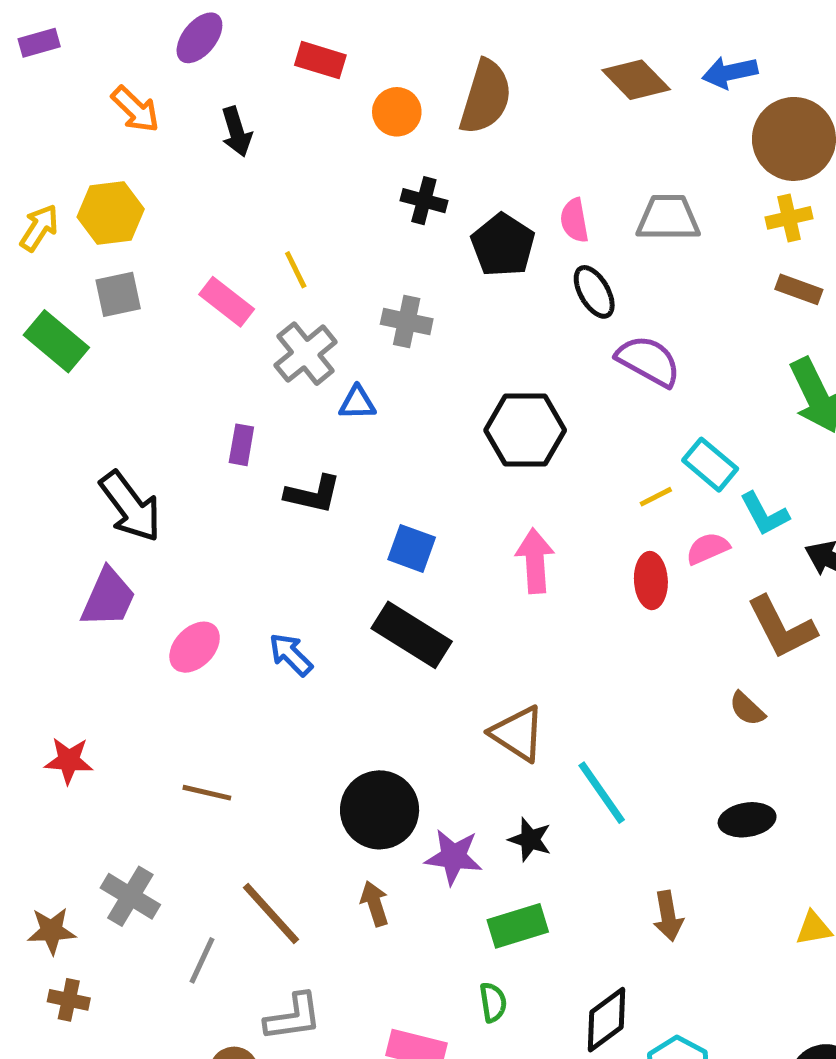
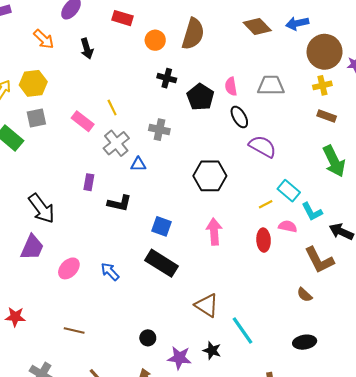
pink semicircle: (708, 548) -> (288, 226), turned 36
black circle: (380, 810) -> (148, 338), size x0.5

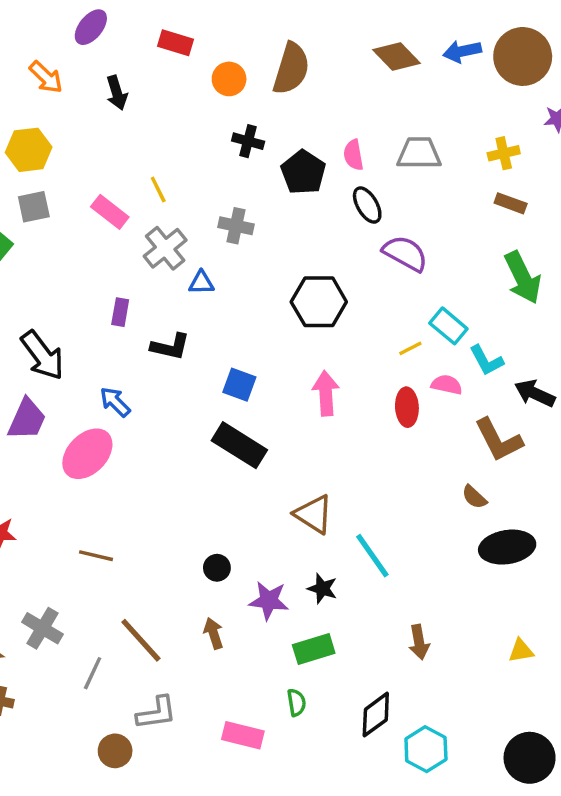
brown circle: (325, 52) -> (523, 56), moved
pink ellipse: (69, 268) -> (87, 454), size x1.4
blue arrow: (110, 272) -> (115, 402), moved
black ellipse: (305, 342) -> (507, 547), moved, size x1.4

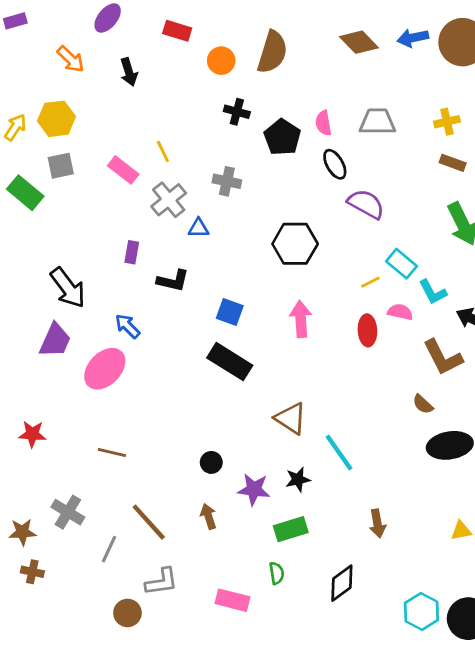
black star: (322, 589) -> (298, 479), turned -30
cyan hexagon: (426, 749) -> (421, 612), moved

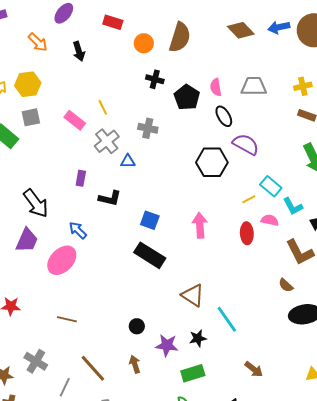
black hexagon: (295, 244) -> (212, 162), moved
brown arrow: (377, 523) -> (254, 369), turned -42

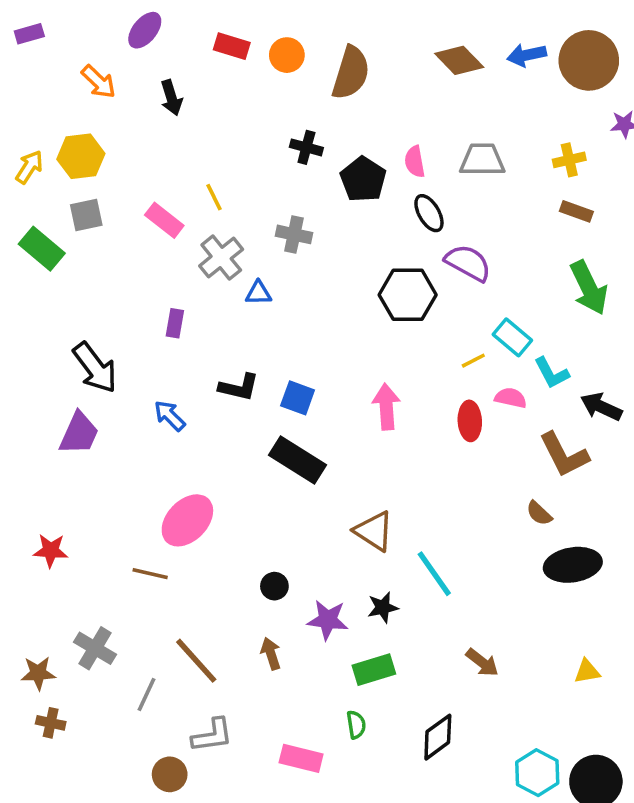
orange circle: (144, 43) -> (287, 55), moved
black L-shape: (110, 198) -> (239, 387), moved
pink ellipse: (62, 260) -> (187, 520), moved

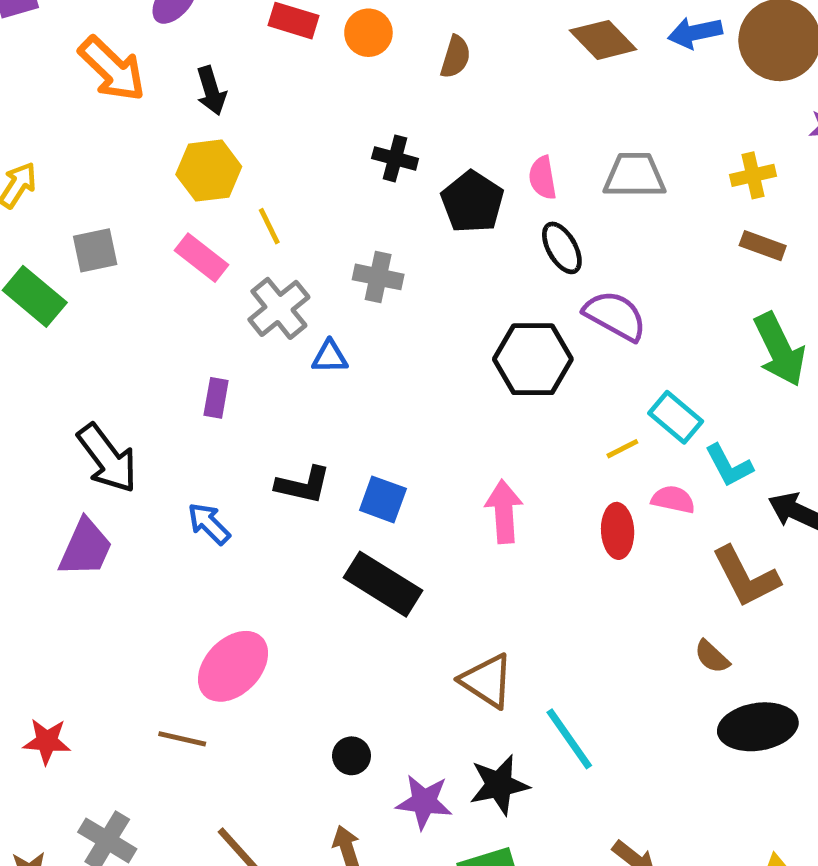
brown semicircle: (351, 73) -> (456, 57), size x0.6
orange arrow: (99, 82) -> (112, 69), size x1.4
yellow hexagon: (81, 156) -> (209, 171), moved
red star: (51, 551) -> (47, 741), moved
black star: (383, 607) -> (499, 785), size x1.4

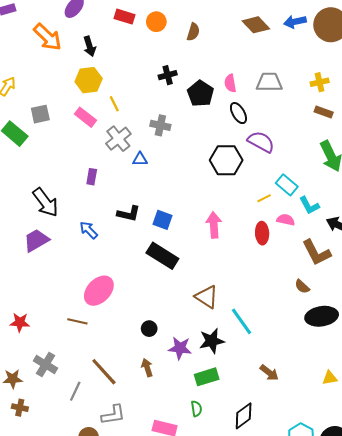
black cross: (395, 158) -> (168, 75), turned -30
purple trapezoid: (85, 548) -> (36, 240), turned -144

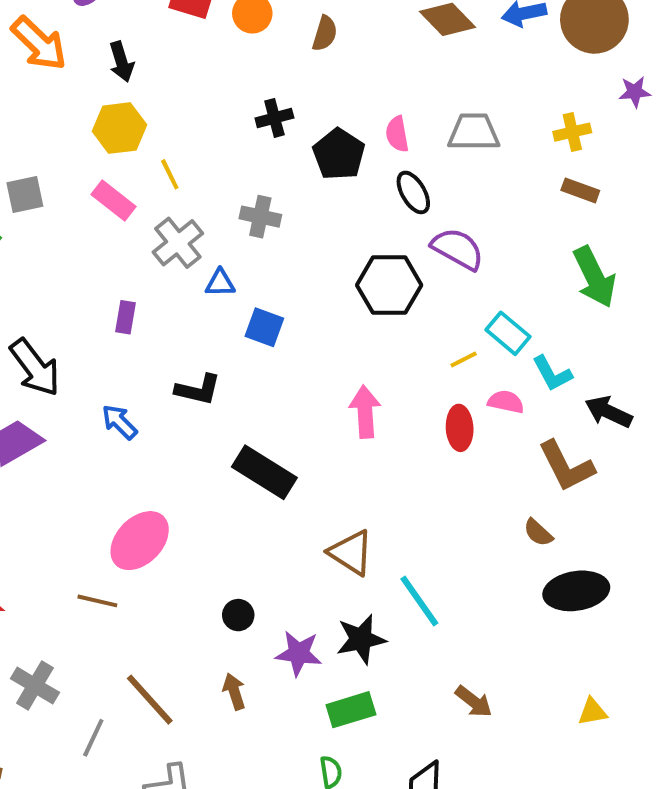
blue square: (162, 220) -> (264, 327), moved

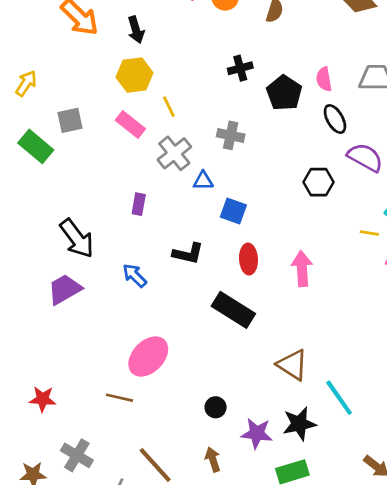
black hexagon: (389, 285) -> (318, 182), size x0.7
yellow line: (464, 359) -> (369, 233), turned 36
red ellipse: (460, 428) -> (248, 259), moved

